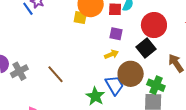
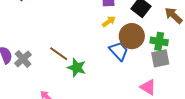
green star: (95, 96) -> (77, 68), moved

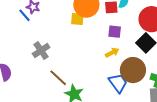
gray cross: (23, 59) -> (41, 51), moved

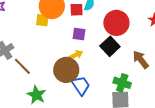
brown circle: (133, 70) -> (66, 70), moved
brown line: (58, 78) -> (22, 66), moved

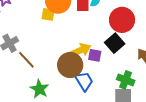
purple square: (79, 34) -> (95, 55), moved
yellow arrow: (76, 55) -> (80, 50), size x1.5

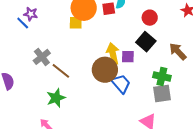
red circle: (122, 20) -> (150, 18), size x0.6
yellow arrow: (80, 50) -> (113, 54), turned -70
green star: (39, 89) -> (56, 98), moved, turned 30

